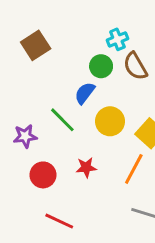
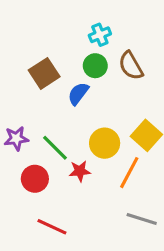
cyan cross: (117, 39) -> (100, 35), moved
brown square: (36, 45) -> (44, 73), moved
green line: (62, 120) -> (55, 148), moved
yellow circle: (110, 121) -> (105, 143), moved

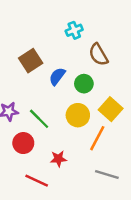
green circle: (95, 66) -> (84, 84), moved
red star: (80, 171) -> (58, 159), moved

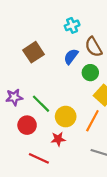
blue semicircle: (57, 76) -> (71, 56), moved
green circle: (84, 84) -> (90, 73), moved
yellow circle: (78, 115) -> (66, 117), moved

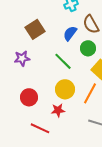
purple star: (14, 97) -> (22, 58), moved
green line: (41, 104) -> (63, 61), moved

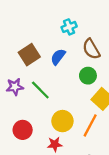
blue semicircle: (70, 33) -> (58, 57), moved
green line: (63, 61) -> (40, 90), moved

